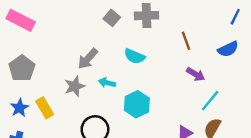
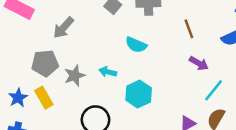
gray arrow: (88, 59) -> (64, 28), moved
gray pentagon: (22, 68) -> (45, 63), moved, turned 30

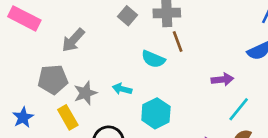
brown line: (189, 29) -> (178, 41), moved
purple arrow: (199, 63) -> (222, 79), turned -36
yellow rectangle: (44, 98) -> (68, 117), moved

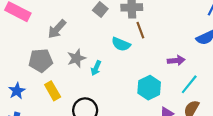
cyan arrow: (122, 89) -> (96, 68), turned -80
gray star: (85, 93) -> (76, 58), moved
cyan hexagon: (156, 113) -> (149, 88), moved

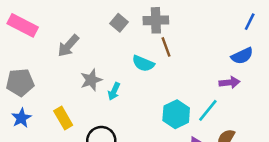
gray pentagon: (41, 60) -> (20, 82), moved
purple arrow: (176, 60) -> (229, 82), moved
cyan line: (189, 84) -> (208, 110), moved

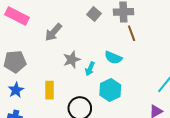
cyan semicircle: (143, 63) -> (113, 58), moved
cyan hexagon: (176, 114) -> (110, 90), moved
yellow rectangle: (63, 118) -> (49, 90), turned 30

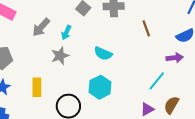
brown line: (132, 33) -> (146, 28), moved
cyan arrow: (90, 69) -> (66, 33), moved

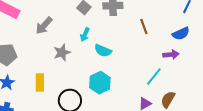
cyan arrow: (66, 33) -> (85, 35), moved

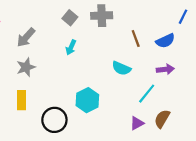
blue semicircle: (181, 34) -> (165, 41), moved
cyan semicircle: (103, 51) -> (121, 68), moved
gray star: (62, 53) -> (26, 67), moved

